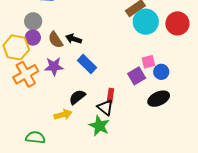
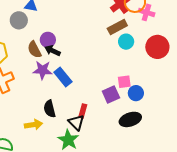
gray circle: (33, 21) -> (19, 20), moved
cyan circle: (146, 22) -> (126, 42), size x0.6
purple circle: (33, 38) -> (48, 40), moved
purple star: (54, 66) -> (43, 70), moved
black semicircle: (77, 97) -> (50, 109), turned -72

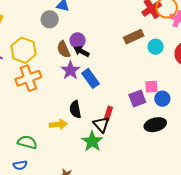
brown rectangle: (117, 27) -> (134, 37), moved
purple star: (43, 70) -> (70, 70), turned 30

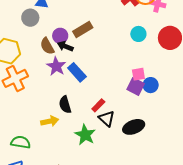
brown rectangle: (134, 37) -> (83, 30), moved
purple square: (137, 99) -> (136, 87), moved, turned -36
red rectangle: (108, 113) -> (98, 105), turned 32
black triangle: (101, 124) -> (107, 119), moved
black ellipse: (155, 125) -> (134, 127), moved

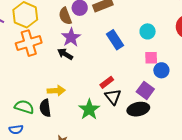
cyan circle: (138, 34) -> (148, 31), moved
black arrow: (65, 46) -> (65, 54), moved
blue rectangle: (77, 72) -> (115, 40), moved
purple square: (136, 87) -> (145, 90), moved
black semicircle: (65, 105) -> (45, 108), moved

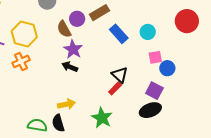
blue rectangle: (115, 40) -> (119, 34), moved
orange cross: (29, 43) -> (21, 61), moved, size x0.7
black triangle: (113, 97) -> (120, 75), moved

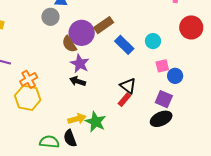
purple circle: (77, 19) -> (82, 33), size x1.6
yellow hexagon: (24, 34) -> (28, 98), moved
green star: (102, 118) -> (96, 122), moved

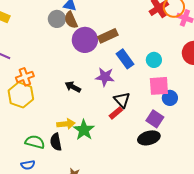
brown semicircle: (69, 44) -> (71, 20), moved
purple star: (80, 64) -> (105, 77), moved, turned -30
pink square: (162, 66) -> (159, 86), size x1.5

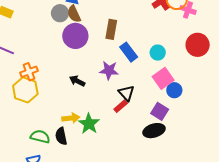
brown rectangle: (108, 36) -> (111, 29), turned -54
purple circle: (85, 40) -> (75, 36), moved
pink square: (159, 86) -> (163, 78), turned -30

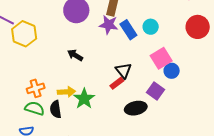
cyan circle: (158, 53) -> (151, 27), moved
purple star: (109, 70) -> (109, 25), moved
orange cross: (29, 72) -> (36, 88), moved
yellow hexagon: (25, 90) -> (24, 34), moved
black ellipse: (154, 131) -> (136, 108), moved

